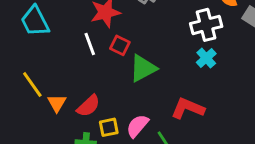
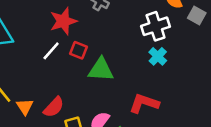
white line: (90, 44) -> (51, 51), turned 66
green triangle: (143, 68) -> (101, 70), turned 36

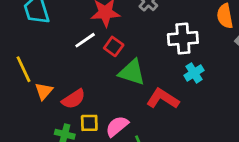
white cross: (156, 26) -> (183, 38), moved
red L-shape: (144, 103) -> (163, 99), moved

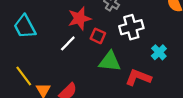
white cross: (183, 38) -> (131, 27), moved
red square: (114, 46) -> (98, 36), moved

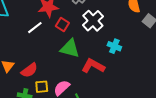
white cross: (131, 27) -> (93, 21), turned -35
cyan cross: (159, 52) -> (114, 46), turned -32

